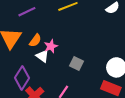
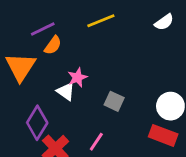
orange semicircle: (35, 40) -> (53, 45), moved

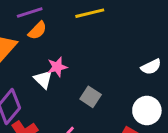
white semicircle: (164, 22) -> (151, 67), moved

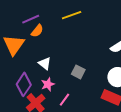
pink star: (57, 67) -> (48, 84), moved

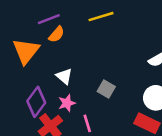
pink line: (64, 100) -> (87, 123), turned -56

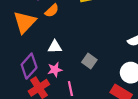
white triangle: (64, 76) -> (55, 47), turned -48

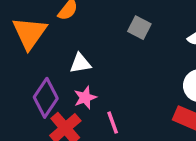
gray square: (89, 61) -> (139, 28), moved

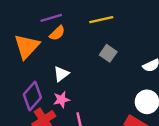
white triangle: (80, 63) -> (61, 74), turned -35

